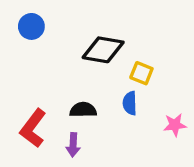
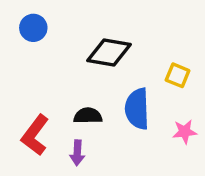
yellow square: (141, 73) -> (178, 75), moved
blue semicircle: (130, 103) -> (137, 109), size x1.6

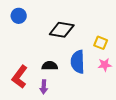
pink star: (185, 132) -> (105, 65), moved

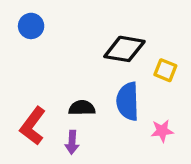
black diamond: (62, 30) -> (124, 49), moved
pink star: (105, 65) -> (162, 131), moved

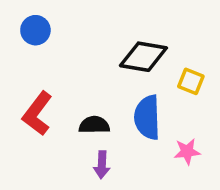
red L-shape: (33, 126) -> (37, 114), moved
purple arrow: (72, 142) -> (102, 165), moved

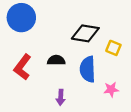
blue circle: (35, 30) -> (21, 18), size x1.6
black semicircle: (94, 125) -> (56, 60), moved

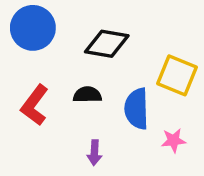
black diamond: (85, 33) -> (107, 44), moved
yellow square: (113, 48) -> (177, 75), size x1.6

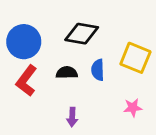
blue circle: (33, 28) -> (24, 42), moved
blue semicircle: (137, 109) -> (98, 70), moved, size x0.7

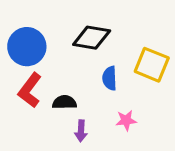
black semicircle: (67, 73) -> (64, 102), moved
pink star: (133, 108) -> (126, 120), moved

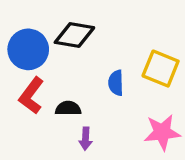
black diamond: (92, 38) -> (74, 35), moved
pink star: (126, 120) -> (162, 132), moved, size x1.6

